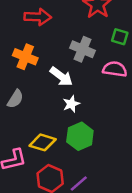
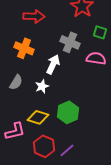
white arrow: (61, 77) -> (53, 64), turned -102
white star: (71, 104) -> (42, 86), moved

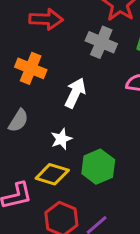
gray cross: (70, 42) -> (101, 42), moved
white star: (42, 86) -> (61, 139), moved

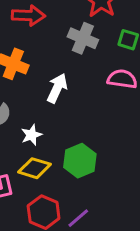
white star: (61, 139) -> (31, 135), moved

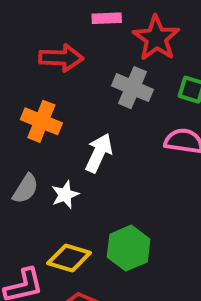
white star: (31, 135) -> (65, 195), moved

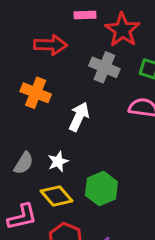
gray semicircle: (26, 189) -> (24, 163), moved
white star: (65, 195) -> (58, 162), moved
yellow diamond: (69, 258) -> (57, 196), turned 32

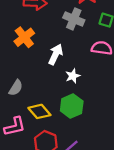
orange cross: (36, 93) -> (24, 37), turned 30
white star: (58, 162) -> (73, 76), moved

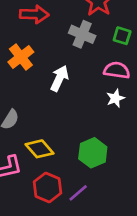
white star: (73, 76) -> (115, 98), moved
green hexagon: (72, 106) -> (93, 153), moved

